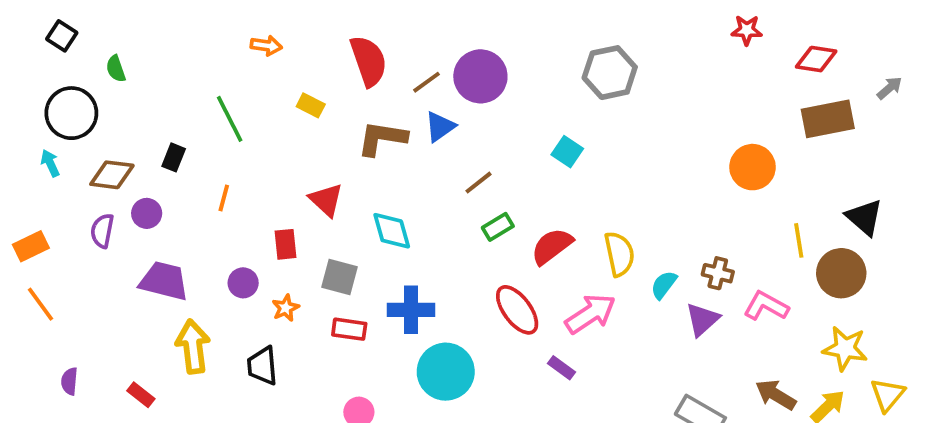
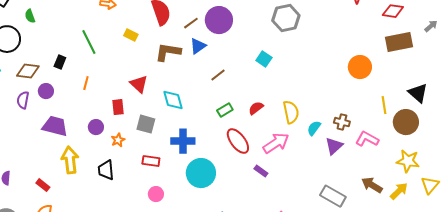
green rectangle: (498, 227) -> (225, 110), moved
red semicircle: (552, 246) -> (256, 108), size x0.7
red rectangle: (349, 329) -> (151, 161), moved

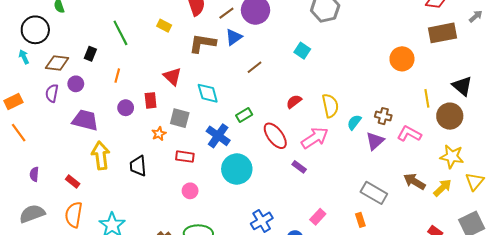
green rectangle: (225, 110) -> (244, 115), moved
purple circle: (96, 127) -> (126, 108), moved
orange star: (118, 140) -> (159, 134), moved
blue cross: (183, 141) -> (218, 136), turned 35

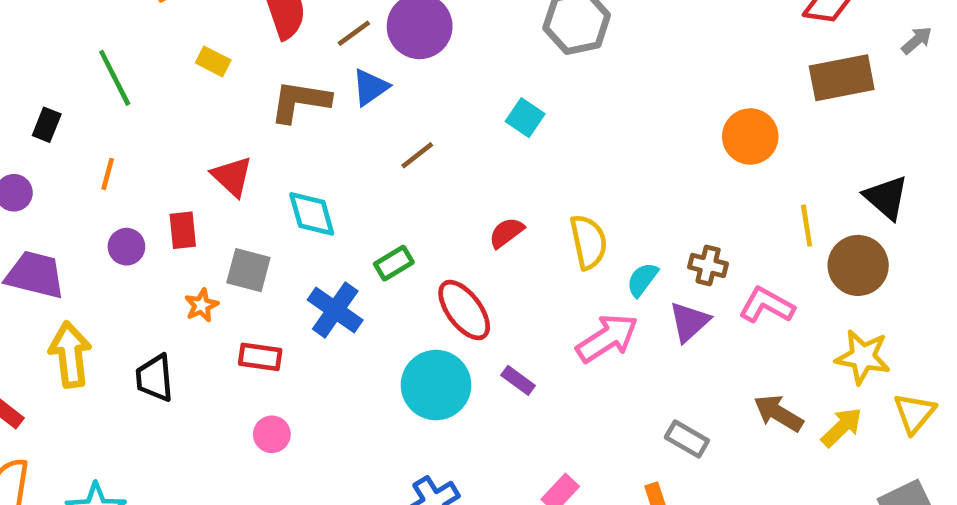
pink arrow: (315, 138) -> (607, 338), moved
cyan circle: (237, 169) -> (436, 385), moved
gray rectangle: (374, 193) -> (687, 439), size x0.7

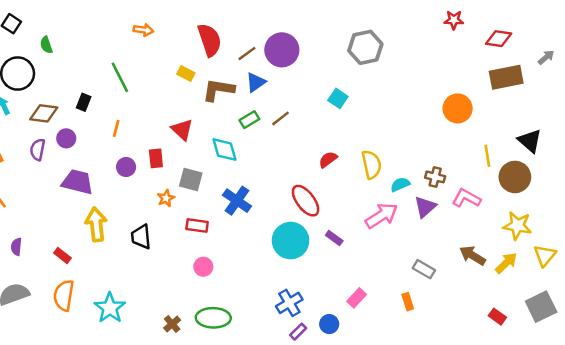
yellow rectangle: (213, 61) -> (186, 74), moved
green rectangle: (394, 263) -> (249, 120), moved
cyan semicircle: (642, 280) -> (400, 184), turned 30

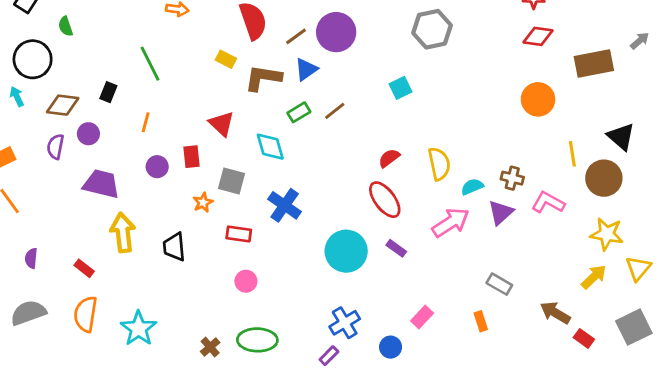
red diamond: (499, 39) -> (538, 36), moved
cyan square: (338, 98) -> (401, 88), turned 30
red ellipse: (306, 201) -> (385, 200), moved
brown arrow: (473, 255) -> (555, 313), moved
purple rectangle: (298, 332) -> (329, 356), moved

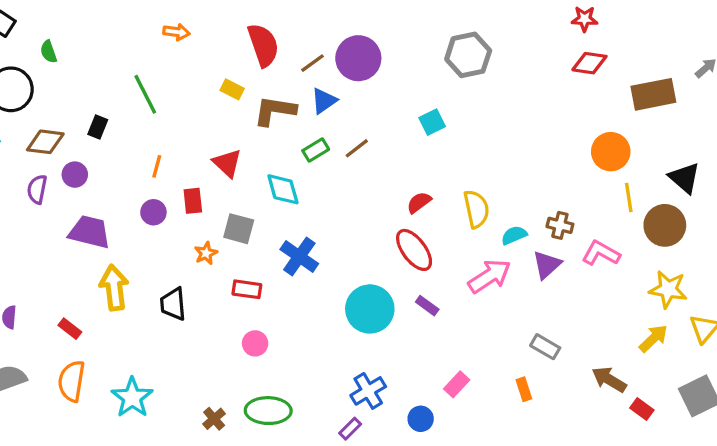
orange circle: (538, 99) -> (611, 152), moved
orange line: (146, 122) -> (157, 166), moved

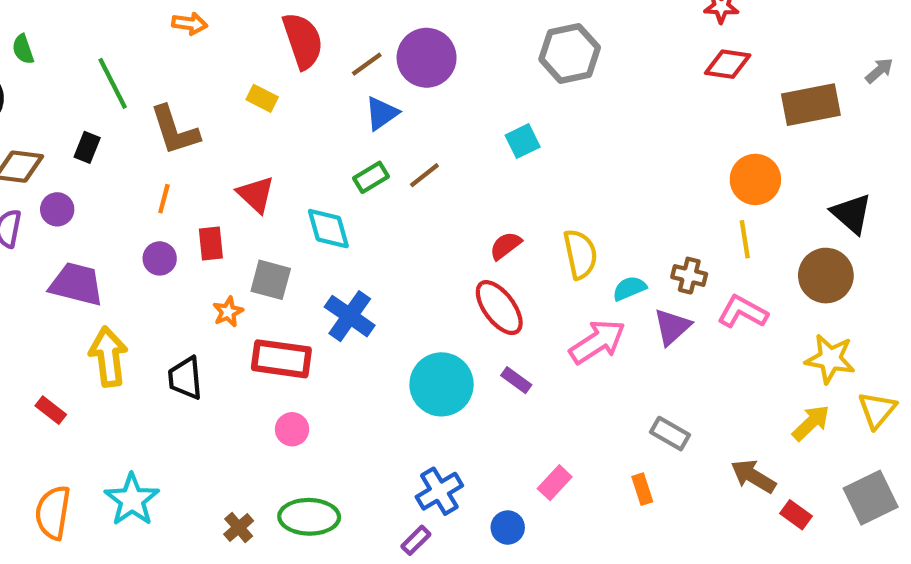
green line: (145, 94) -> (113, 83), moved
brown L-shape: (275, 111) -> (175, 130), moved, turned -117
yellow line: (629, 198) -> (745, 239), moved
red rectangle: (247, 289) -> (281, 359), size x1.5
orange semicircle: (72, 381) -> (53, 513), moved

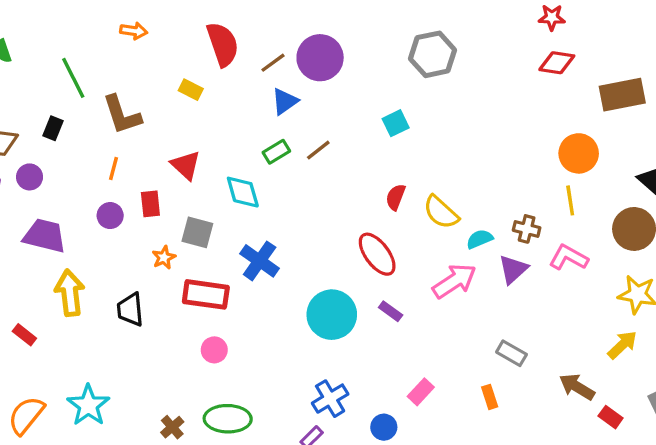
red semicircle: (506, 246) -> (396, 197), moved, turned -32
yellow semicircle: (580, 254) -> (441, 212), turned 144
orange semicircle: (53, 513) -> (26, 415), turned 30

